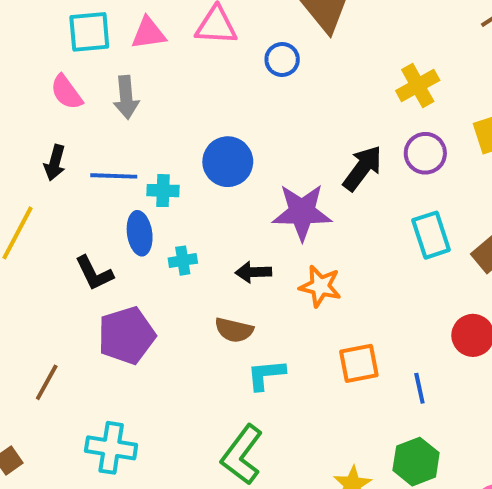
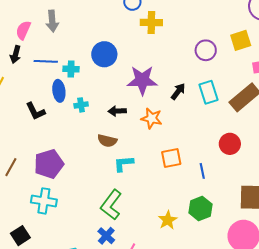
yellow cross: (418, 85) -> (151, 22), moved, turned 30
pink semicircle: (66, 92) -> (23, 30), moved, turned 60
black arrow: (362, 168) -> (178, 91), moved, size x0.7
purple pentagon: (127, 335) -> (49, 164), moved

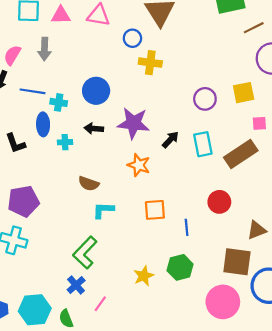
black arrow: (117, 111) -> (94, 129), moved

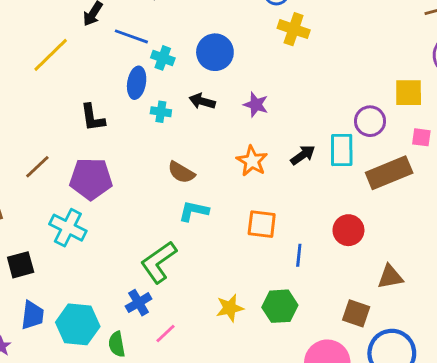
purple circle: (205, 99) -> (370, 121), moved
purple star: (133, 123) -> (256, 105), size x0.6
black arrow: (170, 140) -> (303, 155), moved
black L-shape: (16, 143) -> (93, 118), moved
brown square: (237, 262) -> (356, 313), size x0.7

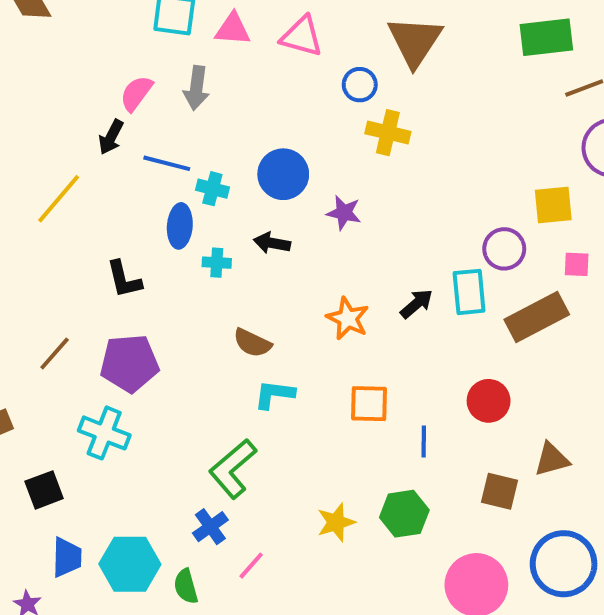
purple star: (256, 105) -> (344, 213), moved
brown square: (356, 313) -> (499, 491), moved

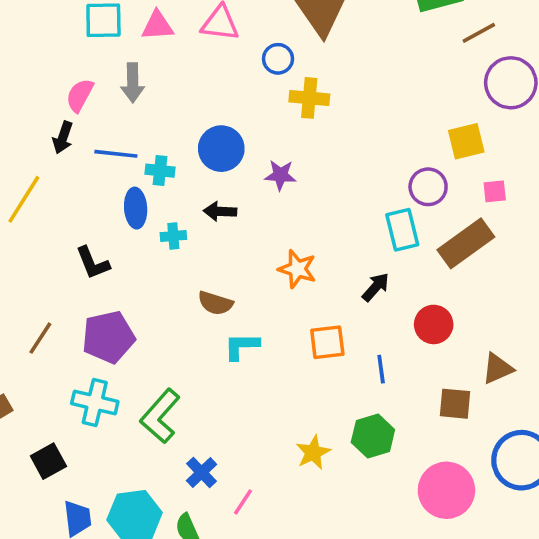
black arrow: (416, 304) -> (376, 287), moved
green L-shape: (233, 469) -> (160, 416), moved

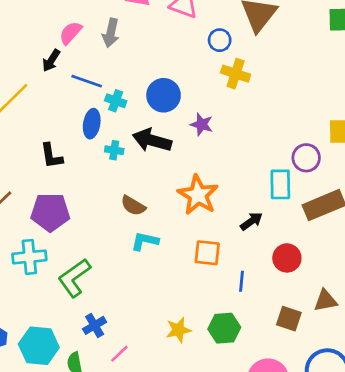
black arrow: (220, 211) -> (152, 140), size x1.6
orange star: (297, 269) -> (198, 195), size x1.4
cyan cross: (95, 402) -> (29, 257), turned -32

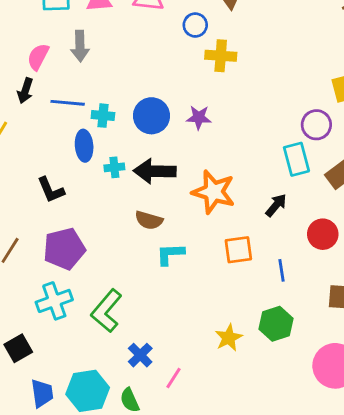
blue circle: (164, 95) -> (151, 116), moved
black arrow: (152, 140) -> (155, 171), moved

